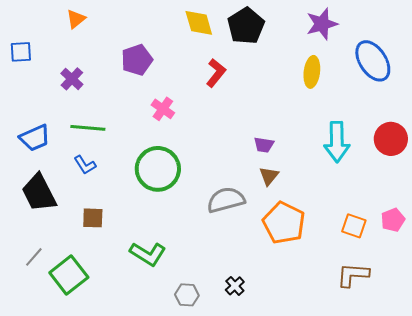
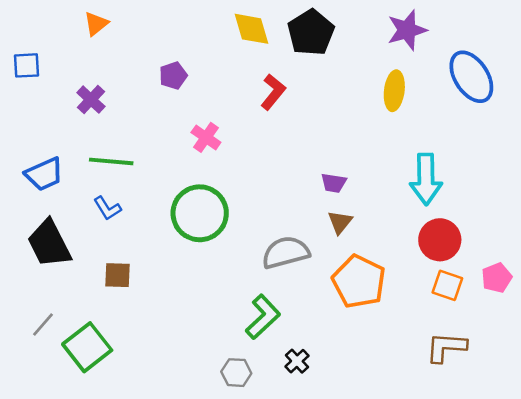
purple pentagon: (137, 60) -> (173, 76), size x0.7
red circle: (391, 139) -> (440, 240), moved
green L-shape: (148, 254) -> (263, 317), moved, turned -75

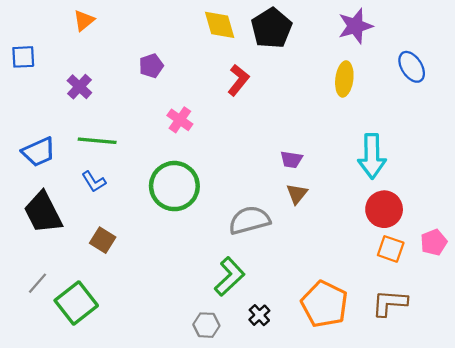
blue ellipse: (471, 77) -> (412, 67), size x0.7
brown square: (118, 275) -> (103, 240), turned 30
orange pentagon: (359, 282) -> (324, 304), moved

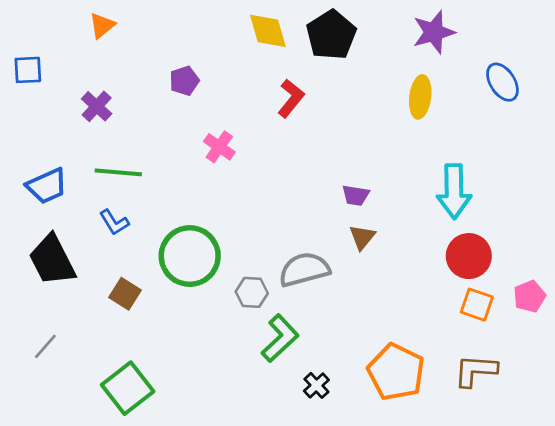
green circle: (174, 186) -> (190, 256), moved
green square: (76, 303) -> (128, 388), moved
gray hexagon: (206, 325) -> (252, 292), moved

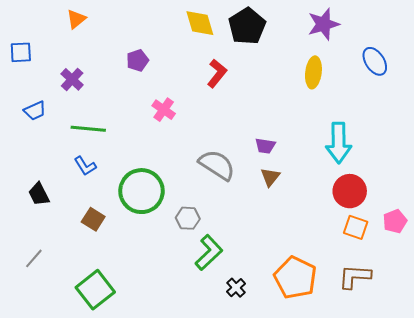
blue trapezoid: (47, 186) -> (35, 111), moved, size x0.7
black trapezoid: (52, 260) -> (39, 194), size x0.6
gray semicircle: (304, 269) -> (217, 165), moved, turned 48

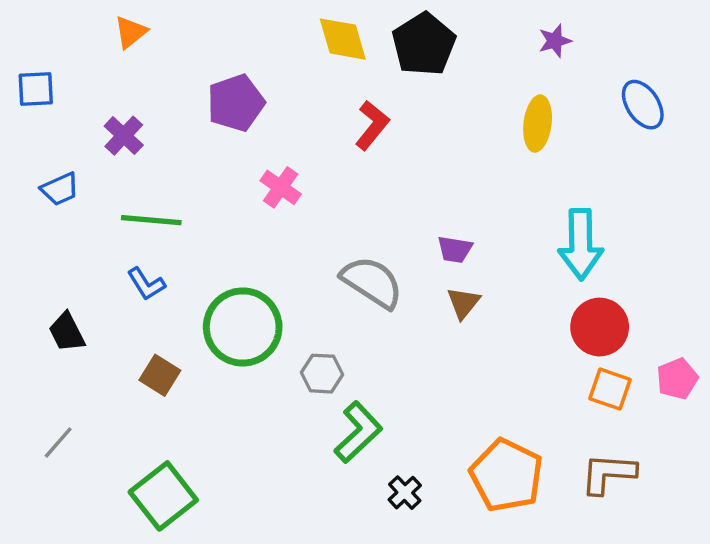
purple star: (324, 24) -> (555, 41), size x0.6
purple pentagon: (137, 60) -> (236, 103), size x1.5

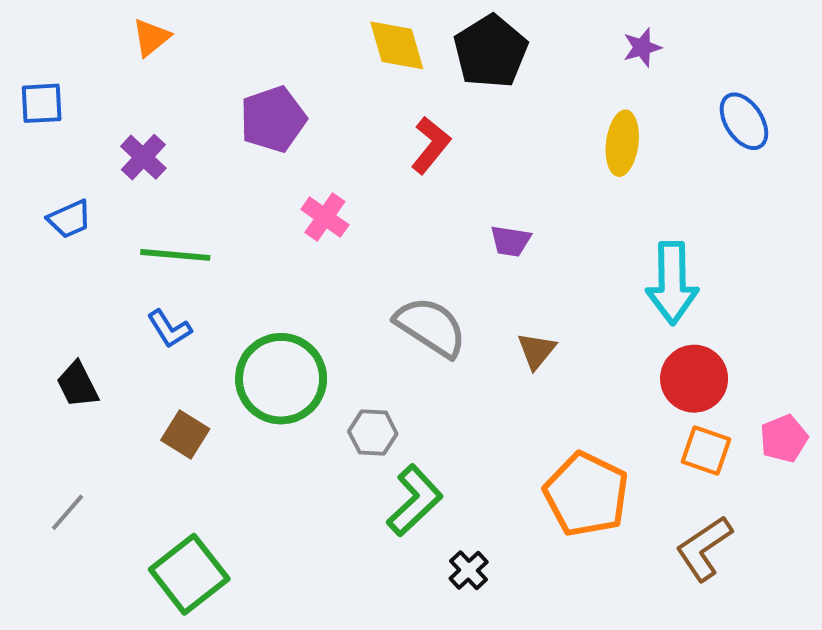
purple trapezoid: (455, 249) -> (510, 241), moved
brown L-shape: (608, 474) -> (704, 548), turned -38
orange pentagon: (507, 475) -> (586, 494), moved

